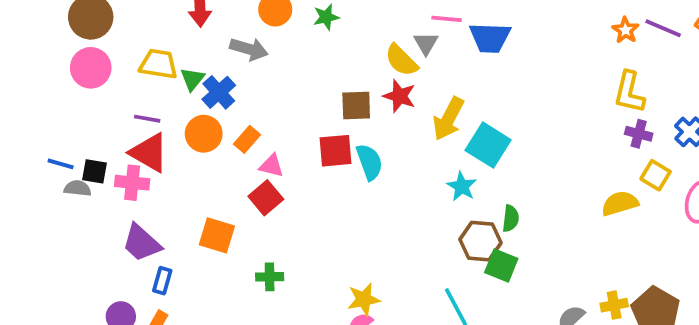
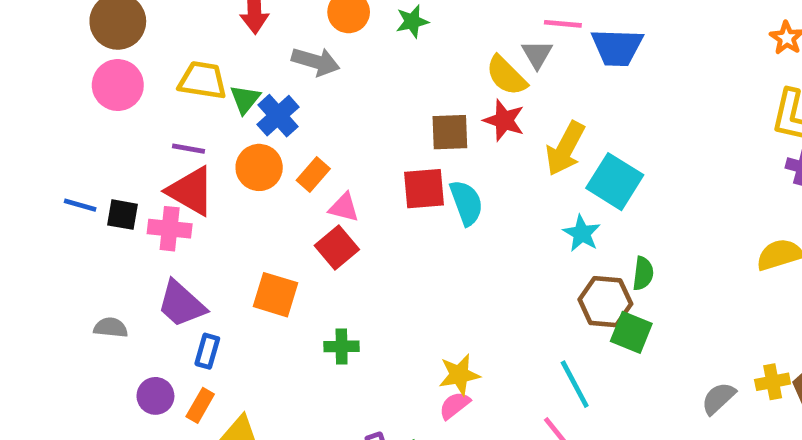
gray semicircle: (78, 188) -> (111, 328), moved

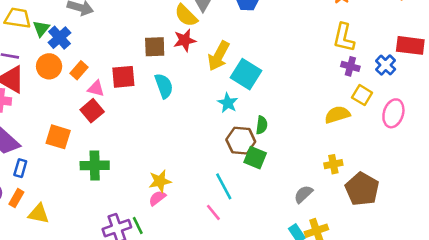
red star: (504, 120) -> (185, 40), turned -30
red square: (424, 189) -> (123, 77), moved
green cross: (342, 346) -> (95, 165), size x1.5
yellow cross: (773, 382) -> (333, 164), moved

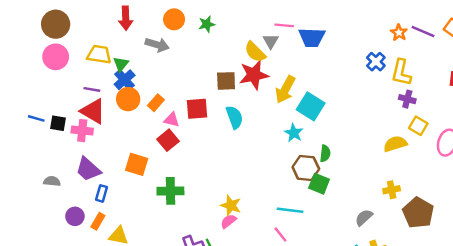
blue cross: (59, 38) -> (125, 80), moved
red star: (185, 40) -> (254, 75), size x1.4
blue cross: (386, 65) -> (376, 62), moved
yellow star: (160, 181) -> (231, 205), turned 30
cyan line: (224, 186) -> (290, 210), turned -55

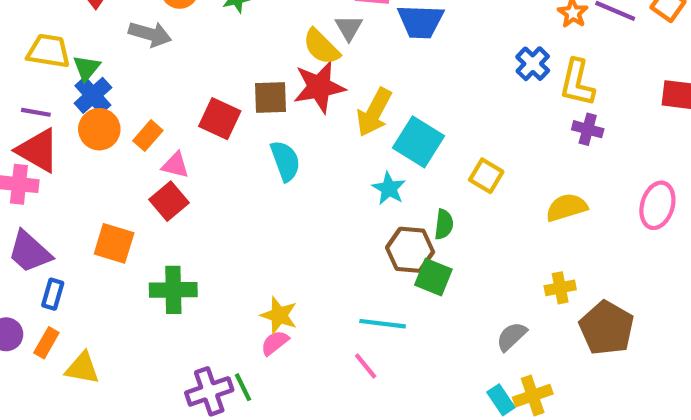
red square: (197, 109) -> (220, 119), moved, turned 30
yellow square: (418, 126) -> (486, 176), moved

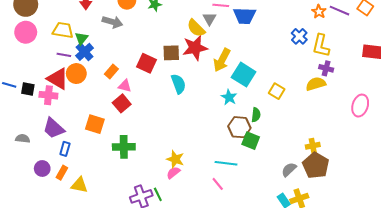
purple line: (36, 112) -> (64, 55), moved
orange circle: (99, 129) -> (76, 74), moved
yellow semicircle: (567, 207) -> (316, 84), moved
brown pentagon: (607, 328) -> (316, 165), moved

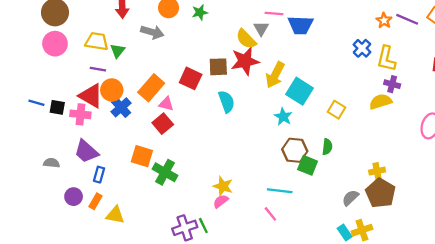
blue cross: (85, 52) -> (121, 107), moved
orange rectangle: (111, 71) -> (151, 88), size x1.6
green semicircle: (256, 115) -> (327, 147), moved
orange square: (95, 124) -> (142, 156), moved
green cross: (124, 147) -> (165, 172), turned 30

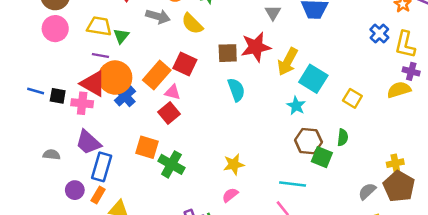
yellow semicircle: (246, 39) -> (192, 24), moved
red square: (191, 78) -> (185, 64), moved
orange circle: (112, 90) -> (115, 78), size x1.4
blue rectangle: (99, 175) -> (102, 167), size x1.6
yellow star: (223, 186) -> (234, 164), moved, turned -30

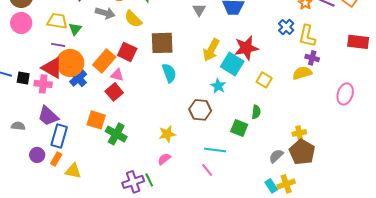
red star: (256, 47) -> (246, 48), moved
brown square: (228, 53) -> (162, 43), size x1.4
brown hexagon: (308, 141) -> (200, 110), moved

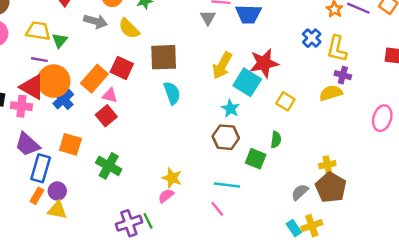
brown hexagon: (200, 110) -> (226, 137), moved
orange square: (96, 120) -> (70, 144), moved
yellow star: (167, 134) -> (172, 178), moved, turned 30
purple circle: (37, 155) -> (57, 191), moved

